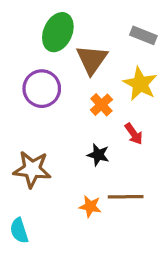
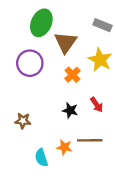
red arrow: (134, 134) -> (97, 105), moved
brown star: (32, 169) -> (23, 121), size x0.6
cyan semicircle: (19, 231) -> (41, 158), moved

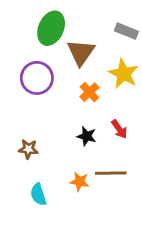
cyan semicircle: (41, 158) -> (38, 194), moved

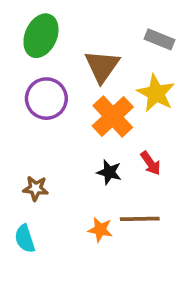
green ellipse: (51, 28) -> (41, 36), moved
orange cross: (89, 92) -> (113, 117), size x1.6
cyan semicircle: (38, 194) -> (25, 239), moved

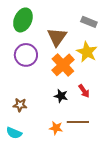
cyan semicircle: (25, 239) -> (14, 133), turned -49

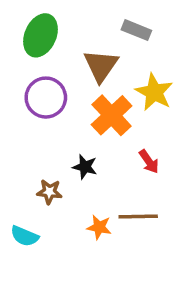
gray rectangle: (89, 22) -> (136, 30), moved
black star: (61, 96) -> (85, 167), moved
brown star: (20, 105) -> (49, 192), moved

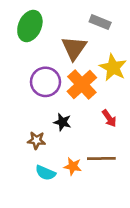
purple circle: (46, 98) -> (45, 82), moved
cyan semicircle: (25, 236) -> (45, 173), moved

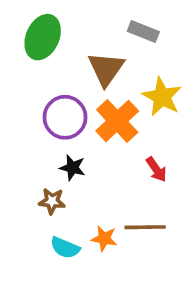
black star: (62, 122) -> (72, 168), moved

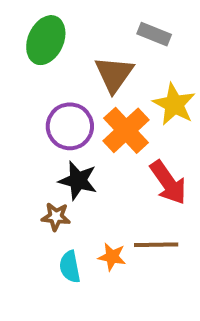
black star: (72, 168) -> (78, 180), size x1.4
red arrow: (156, 169) -> (168, 183), size x1.6
cyan semicircle: (65, 248) -> (70, 267), turned 56

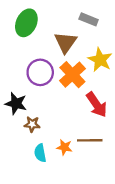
black star: (78, 180) -> (16, 103), moved

